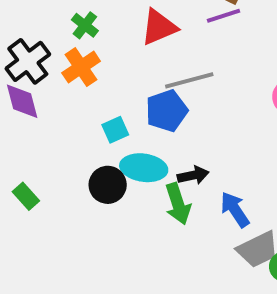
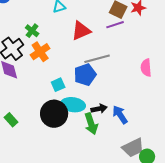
green cross: (85, 25) -> (32, 31), moved
black circle: (108, 185) -> (54, 114), size x1.4
blue arrow: (235, 210) -> (120, 115), moved

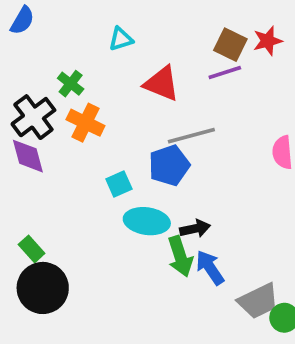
red triangle: (81, 31) -> (162, 84), turned 45
orange cross: (40, 52) -> (85, 123), turned -30
black circle: (54, 114) -> (43, 288), moved
blue arrow: (120, 115) -> (210, 268), moved

